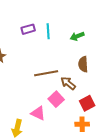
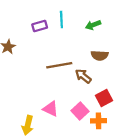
purple rectangle: (28, 29) -> (40, 26), moved
brown semicircle: (83, 64) -> (100, 55), turned -84
pink square: (56, 99) -> (80, 111), moved

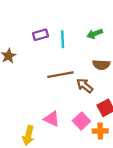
cyan line: (61, 19) -> (63, 39), moved

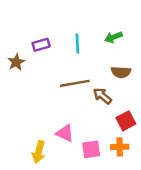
purple rectangle: (41, 35) -> (41, 45), moved
pink square: (81, 121) -> (91, 149), moved, turned 35

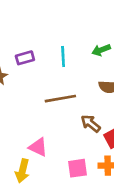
brown arrow: (102, 96) -> (91, 124), moved
pink triangle: (65, 133) -> (38, 147), moved

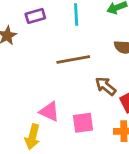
pink square: (77, 168) -> (83, 123), moved

